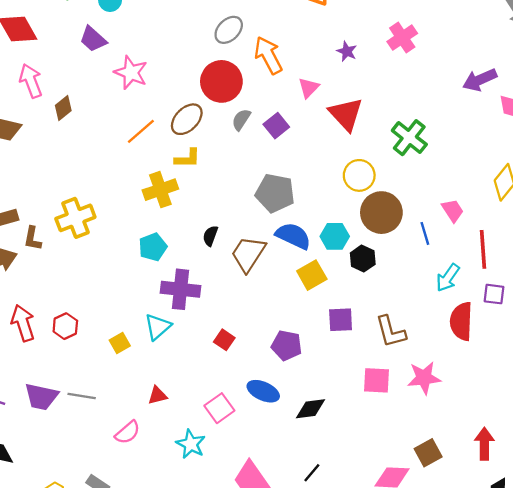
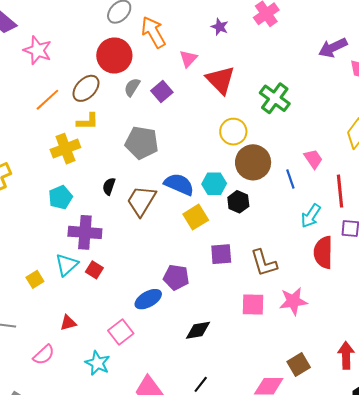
gray pentagon: (275, 193) -> (142, 143), moved
red square: (224, 340) -> (94, 270), moved
blue ellipse: (263, 391) -> (148, 299), moved, turned -52

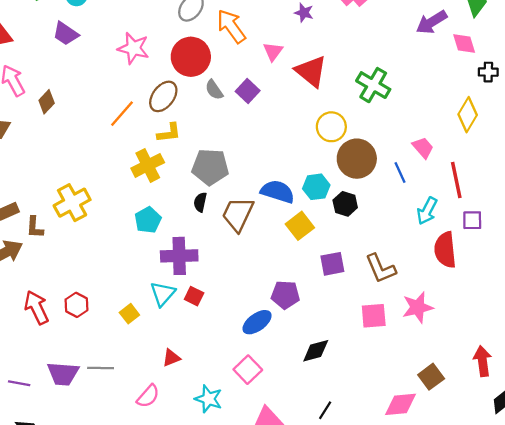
pink star: (38, 50) -> (133, 48), moved
gray semicircle: (132, 87) -> (214, 90), turned -60
gray pentagon: (142, 143) -> (210, 167), moved
pink square: (121, 332) -> (248, 370), moved

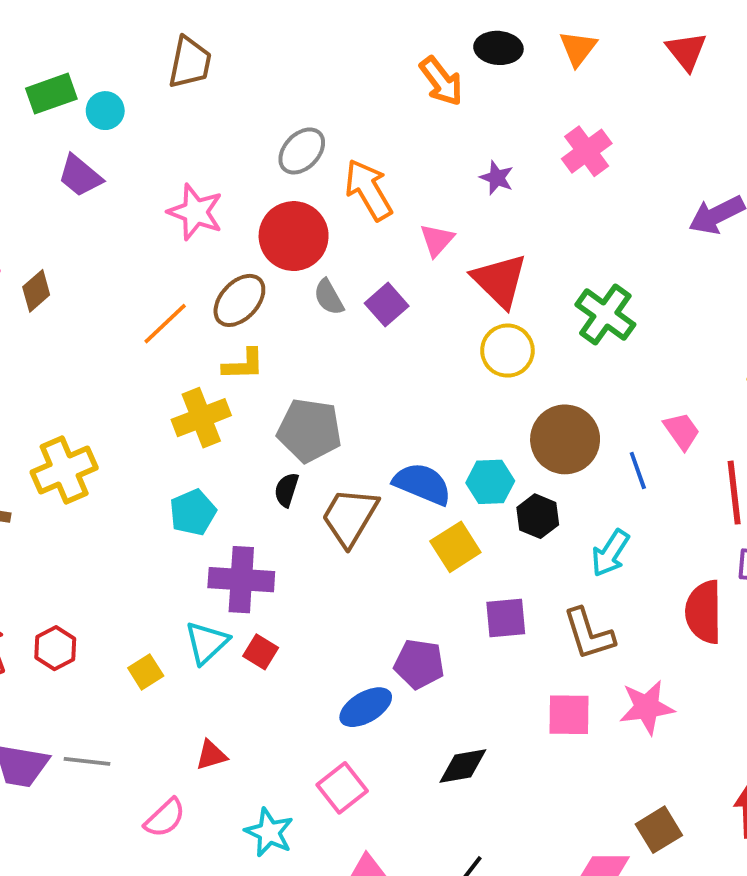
yellow circle: (331, 127) -> (507, 351), moved
cyan arrow: (427, 211) -> (610, 553), moved

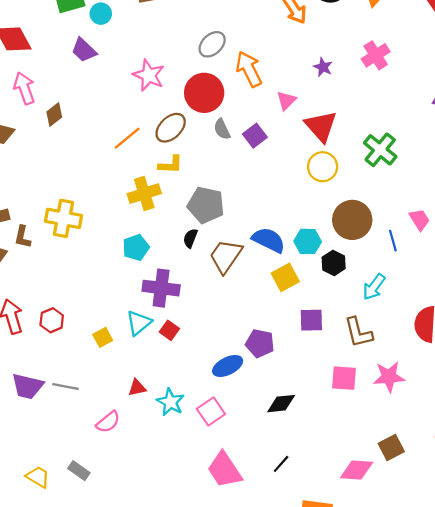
yellow cross: (64, 470) -> (64, 218), turned 30
cyan star: (269, 832) -> (170, 402), moved

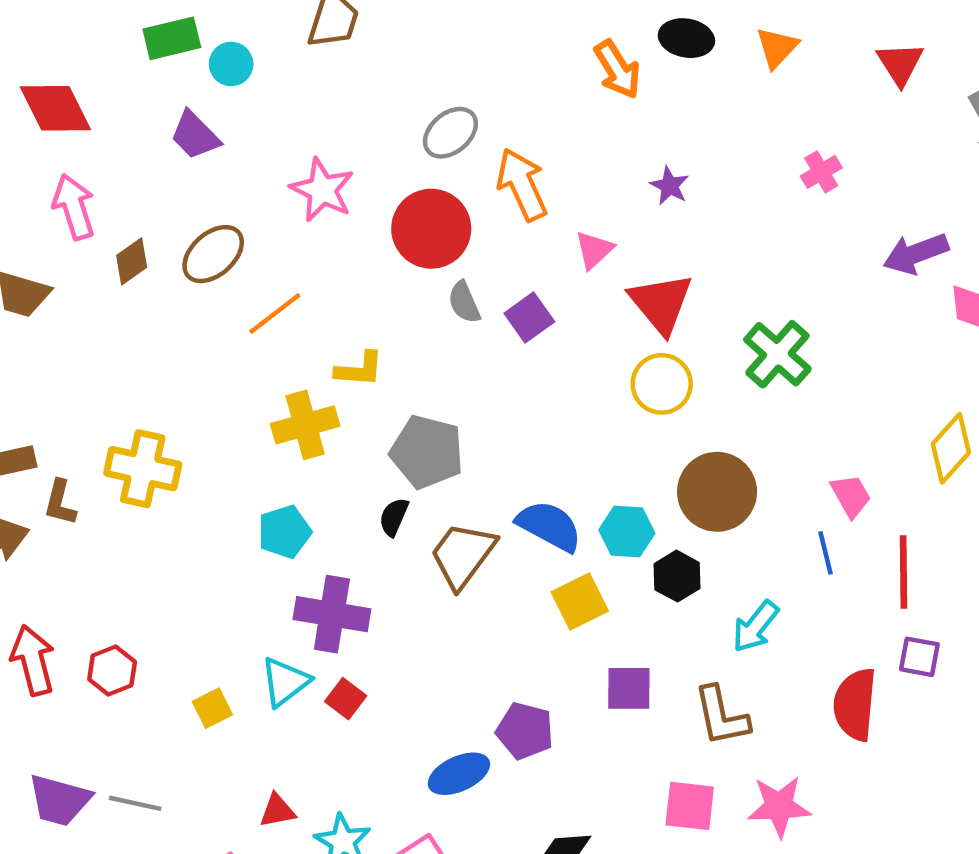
pink cross: (376, 55) -> (821, 172), moved, size x0.7
brown ellipse: (171, 128) -> (213, 254), moved
blue line: (393, 241) -> (825, 553), moved

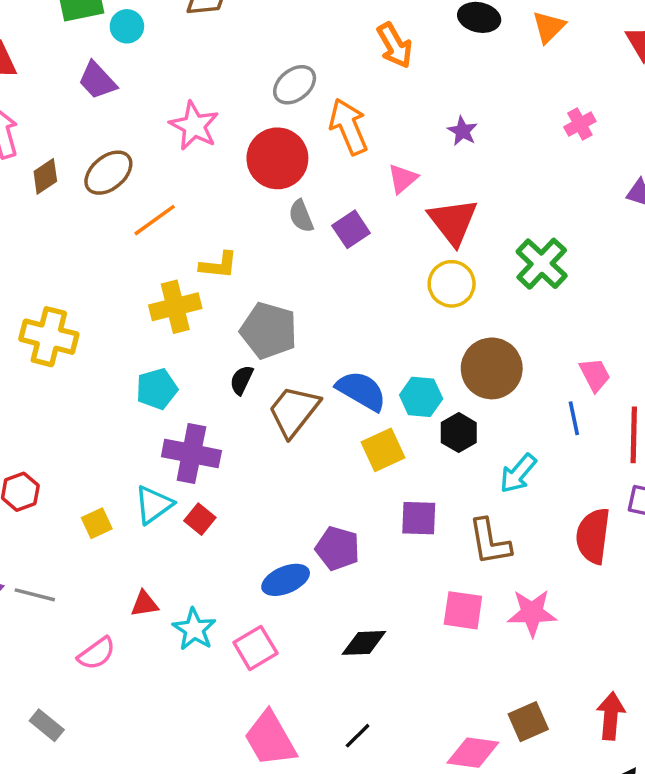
orange arrow: (618, 69) -> (395, 45), moved

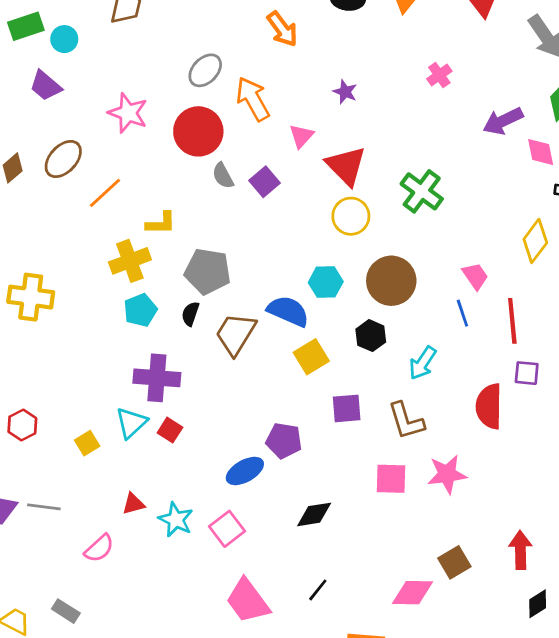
cyan pentagon: (157, 389) -> (140, 310), moved
cyan hexagon: (421, 397) -> (326, 282), moved

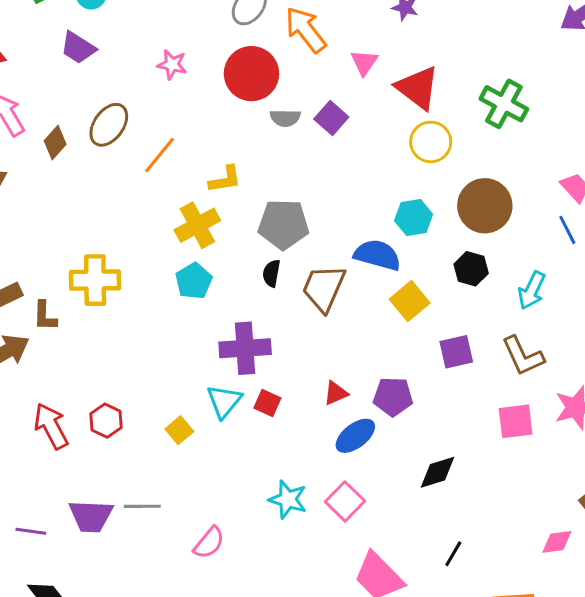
pink star: (128, 113) -> (172, 65), size x0.7
gray semicircle: (223, 176) -> (285, 118), turned -52
cyan pentagon: (140, 310) -> (194, 281), moved
red triangle: (133, 504) -> (336, 393), moved
pink diamond: (413, 593) -> (557, 542), size x0.7

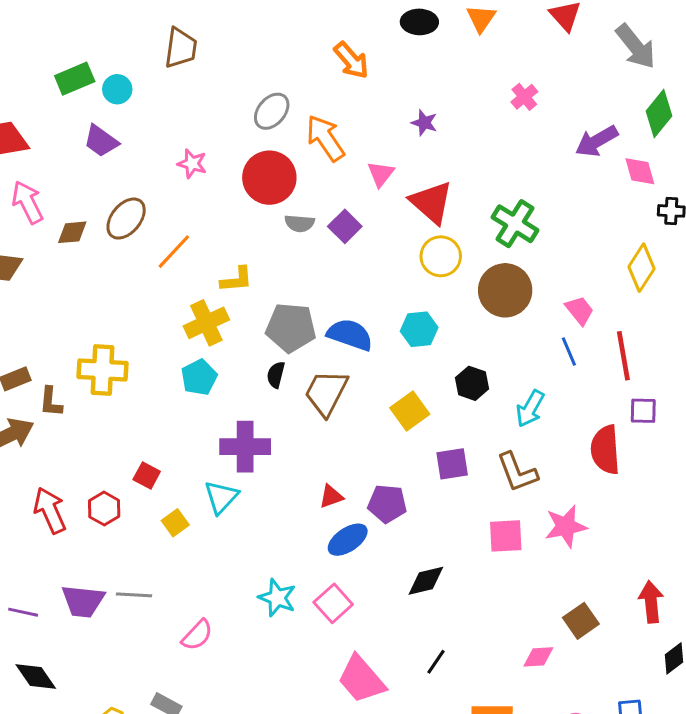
brown diamond: (55, 142) -> (72, 232), turned 40
brown circle: (485, 206) -> (505, 290), moved
blue semicircle: (377, 255) -> (350, 335), moved
red square: (267, 403) -> (147, 475), moved

